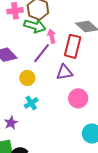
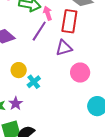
yellow circle: (27, 78) -> (19, 70), moved

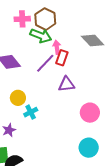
red rectangle: (69, 21) -> (62, 58), moved, size x0.7
pink circle: (80, 73) -> (90, 113), moved

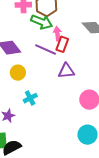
purple line: (45, 63) -> (46, 49), turned 70
yellow circle: (18, 98) -> (18, 73), moved

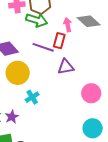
pink arrow: (57, 34) -> (68, 25), moved
yellow circle: (18, 73) -> (18, 73), size x1.5

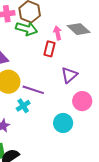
purple line: (43, 47) -> (33, 90), moved
purple triangle: (66, 67) -> (69, 75), moved, turned -30
cyan circle: (93, 128) -> (63, 123), moved

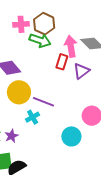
pink arrow: (58, 33) -> (71, 46), size x1.5
purple triangle: (69, 75) -> (81, 71), moved

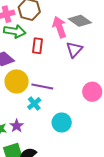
green arrow: (40, 40) -> (15, 31), moved
red rectangle: (62, 62) -> (37, 46), moved
cyan circle: (71, 136) -> (62, 122), moved

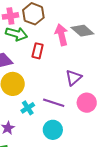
purple triangle: (74, 50) -> (74, 78), moved
purple line: (42, 87) -> (54, 103), moved

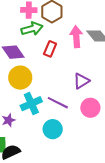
green arrow: (16, 34) -> (32, 29), turned -40
cyan cross: (28, 108) -> (31, 104), size x1.5

